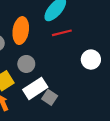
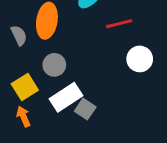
red line: (62, 33) -> (119, 24), moved

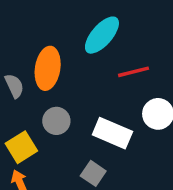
white rectangle: (66, 97) -> (112, 133), moved, turned 56

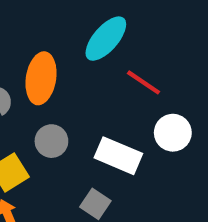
red line: (133, 72) -> (144, 82), turned 48

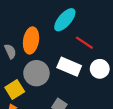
gray circle: (51, 141) -> (36, 73), size x1.5
white rectangle: (118, 156) -> (69, 67), moved

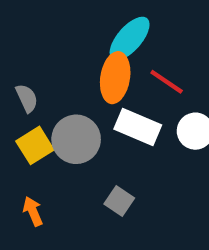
orange ellipse: (31, 40) -> (115, 78), moved
yellow square: (15, 90) -> (35, 145), moved

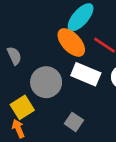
orange ellipse: (115, 78) -> (71, 42), turned -52
yellow square: (35, 145) -> (22, 107), moved

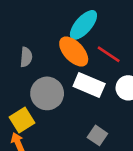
gray semicircle: (14, 56) -> (26, 57), moved, turned 30
gray square: (74, 122) -> (97, 135), moved

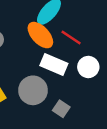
gray circle: (47, 93) -> (33, 90), moved

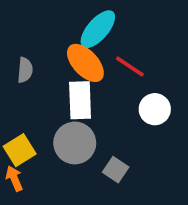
white rectangle: (54, 65) -> (80, 100), moved, turned 65

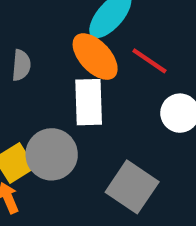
gray circle: (75, 143) -> (52, 154), moved
gray square: (116, 170) -> (132, 187), size x1.6

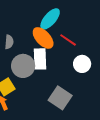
gray circle: (52, 154) -> (23, 66), moved

